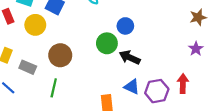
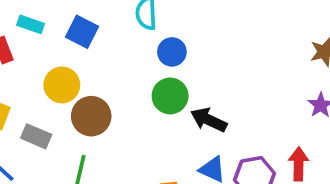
yellow circle: (35, 25) -> (62, 85), moved
blue circle: (125, 26) -> (172, 52), moved

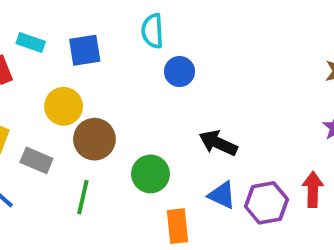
blue square: (82, 32) -> (85, 50), turned -36
green circle: (170, 96) -> (151, 174), moved

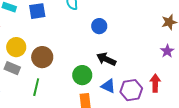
blue circle: (180, 72) -> (99, 26), moved
yellow circle: (64, 106) -> (16, 47), moved
green circle: (151, 174) -> (82, 75), moved

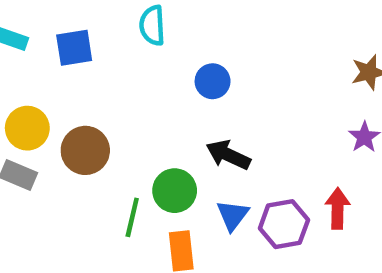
blue triangle: (108, 86) -> (233, 215), turned 42
green line: (36, 87) -> (132, 217), moved

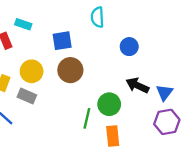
blue square: (74, 48) -> (62, 41), moved
brown circle: (85, 150) -> (70, 70), moved
blue triangle: (233, 215) -> (164, 92), moved

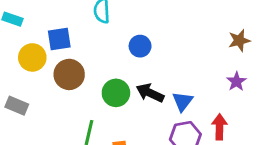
yellow circle: (32, 71) -> (32, 57), moved
green circle: (109, 104) -> (116, 93), moved

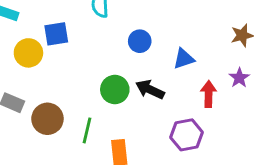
brown circle: (69, 74) -> (47, 119), moved
blue triangle: (183, 101) -> (184, 59), moved, turned 35
red arrow: (219, 127) -> (209, 94), moved

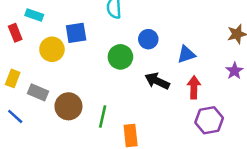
green circle: (115, 89) -> (120, 57), moved
red arrow: (209, 94) -> (194, 87), moved
purple hexagon: (187, 135) -> (209, 120), moved

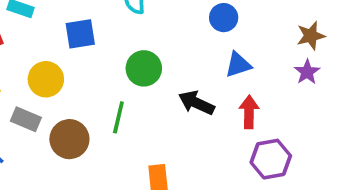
blue circle: (148, 39) -> (224, 18), moved
yellow circle: (52, 49) -> (46, 79), moved
purple star: (234, 71) -> (307, 72), moved
green line: (103, 116) -> (118, 117), moved

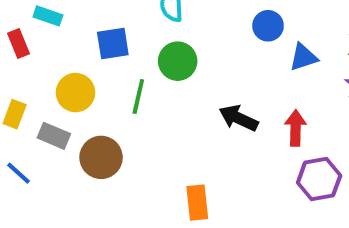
blue triangle: (238, 65) -> (303, 57), moved
green circle: (144, 68) -> (178, 61), moved
green line: (118, 117) -> (138, 96), moved

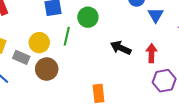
blue triangle: (303, 57) -> (156, 15), turned -42
yellow circle: (75, 93) -> (39, 43), moved

